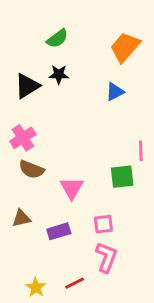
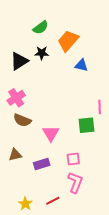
orange trapezoid: (125, 47) -> (68, 41), moved
blue triangle: (115, 92) -> (81, 65), turned 40

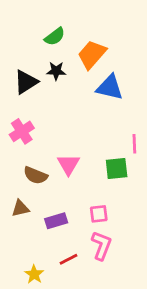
blue triangle: (81, 65) -> (110, 87), size x1.5
brown semicircle: (22, 120) -> (36, 175), moved
pink triangle: (51, 133) -> (68, 164), moved
red line: (53, 201) -> (68, 259), moved

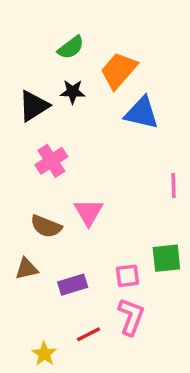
pink cross: (22, 131) -> (51, 161), moved
green square: (117, 169) -> (166, 258), moved

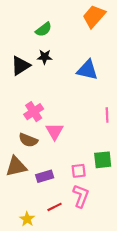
orange trapezoid: (119, 70) -> (94, 16), moved
pink cross: (51, 161) -> (34, 112), moved
brown triangle: (27, 269) -> (16, 166), size x1.5

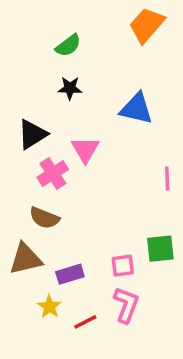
black triangle: (21, 66) -> (32, 134), moved
pink triangle: (55, 131) -> (85, 150), moved
yellow star: (27, 219) -> (49, 307), moved

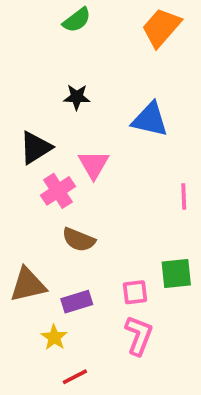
green semicircle: (68, 45) -> (77, 20), moved
brown semicircle: (44, 218) -> (79, 240), moved
red line: (85, 322) -> (75, 377), moved

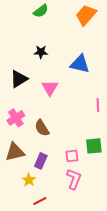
pink cross: (58, 191) -> (16, 118), moved
brown semicircle: (79, 240) -> (42, 128), turned 36
purple rectangle: (77, 302) -> (41, 161), turned -49

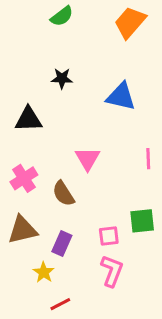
black triangle: (19, 79) -> (28, 119), turned 30
pink triangle: (50, 88) -> (88, 159), moved

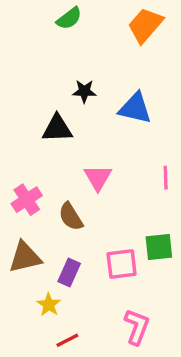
black star: (62, 78) -> (84, 91), moved
black triangle: (28, 119) -> (57, 128), moved
pink square: (109, 236) -> (122, 264), size x1.4
pink L-shape: (112, 271) -> (137, 327), moved

